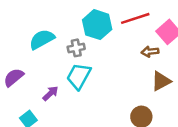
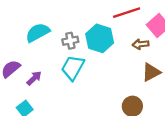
cyan hexagon: (97, 25) -> (100, 38), moved
purple arrow: (50, 93) -> (34, 78), moved

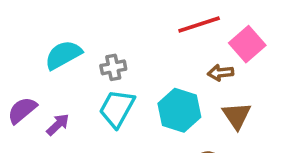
cyan hexagon: (100, 38) -> (179, 110), moved
brown triangle: (151, 72) -> (237, 116), turned -36

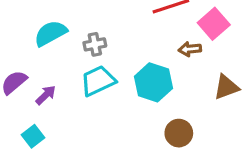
cyan trapezoid: (117, 108) -> (98, 81), turned 36
brown triangle: (237, 116) -> (226, 87), moved, turned 44

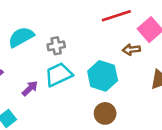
purple arrow: (46, 95) -> (30, 88), moved
brown circle: (179, 133) -> (105, 113), moved

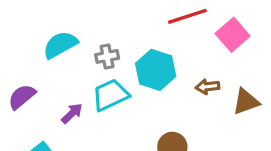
brown arrow: (131, 50) -> (207, 87), moved
cyan hexagon: (103, 76) -> (156, 70), moved

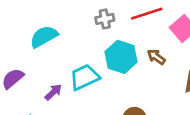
gray cross: (107, 56) -> (105, 19), moved
brown arrow: (207, 87) -> (156, 57), moved, turned 42

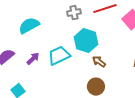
brown arrow: (156, 57) -> (99, 62), moved
purple arrow: (53, 92) -> (33, 59), moved

